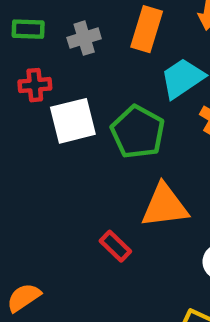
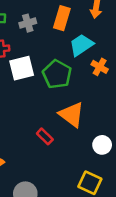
orange triangle: (165, 206) -> (72, 114), turned 44

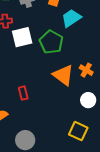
orange cross: (100, 67) -> (86, 70), moved
red rectangle: (45, 136) -> (23, 93), moved, turned 32

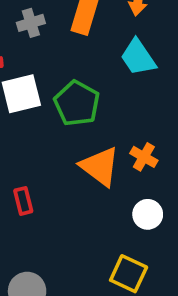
cyan trapezoid: (71, 18) -> (138, 57), moved, turned -90

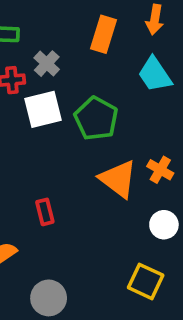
gray cross: (31, 23) -> (47, 64), moved, turned -30

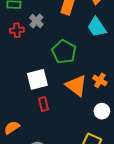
white square: (43, 109) -> (37, 79), moved
red rectangle: (45, 212) -> (43, 104), moved

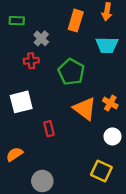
cyan trapezoid: (97, 27) -> (107, 45), turned -55
red cross: (17, 30) -> (31, 61), moved
white square: (37, 79) -> (21, 102), moved

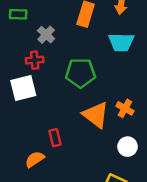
green pentagon: (71, 72) -> (80, 73), turned -30
white square: (21, 102) -> (23, 88), moved
orange semicircle: (14, 154) -> (35, 159), moved

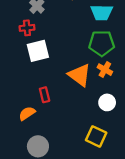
green pentagon: (80, 73) -> (102, 43), moved
white square: (23, 88) -> (38, 51), moved

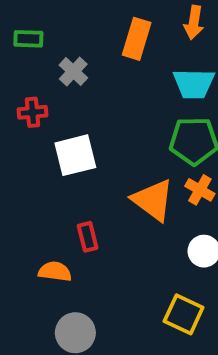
red cross: (27, 28) -> (32, 112), moved
orange semicircle: (27, 113) -> (55, 272), turned 42

